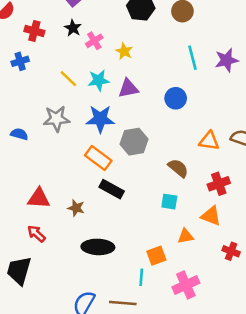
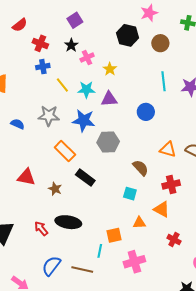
blue cross: (20, 61) -> (43, 67), moved
orange rectangle: (98, 158) -> (65, 151), moved
red arrow: (36, 234) -> (41, 229), moved

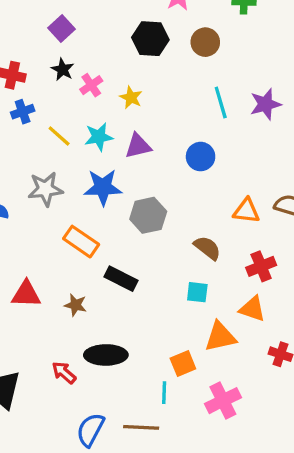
orange triangle: (139, 223) -> (220, 337), size x1.5

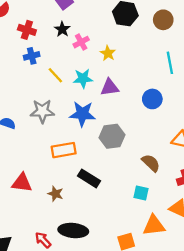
orange rectangle: (81, 242) -> (64, 150), turned -50

